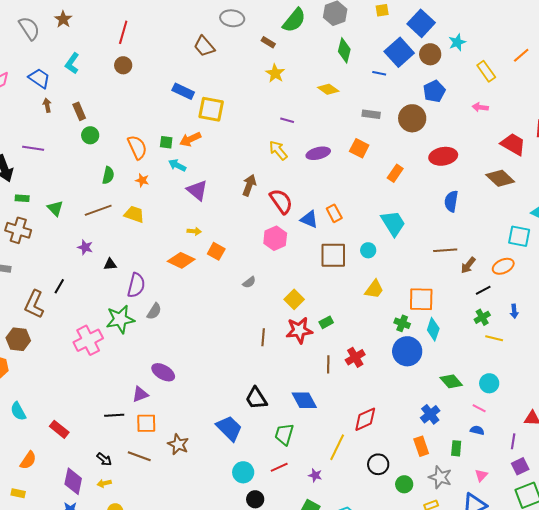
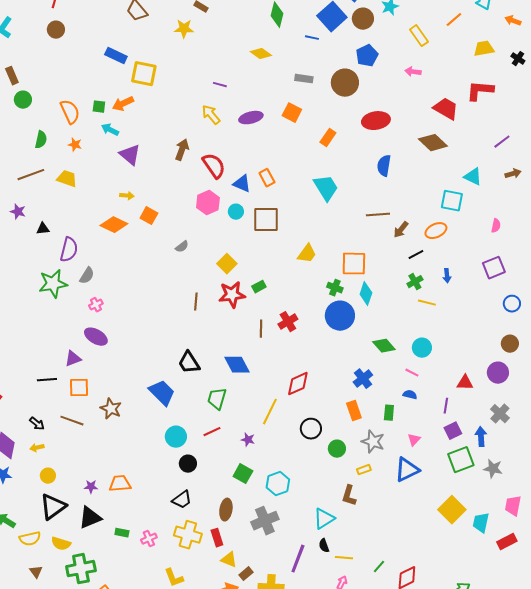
yellow star: (275, 73) -> (184, 29), moved, turned -30
cyan circle: (368, 250) -> (236, 212), moved
pink cross: (88, 340) -> (96, 305), moved, size x0.5

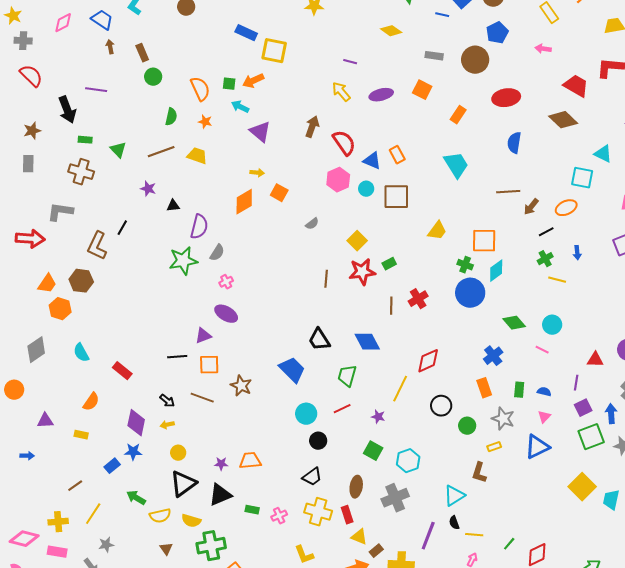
orange diamond: (114, 225) -> (244, 202), turned -56
cyan diamond: (366, 294) -> (496, 271), turned 35
blue semicircle: (410, 395) -> (544, 392), moved

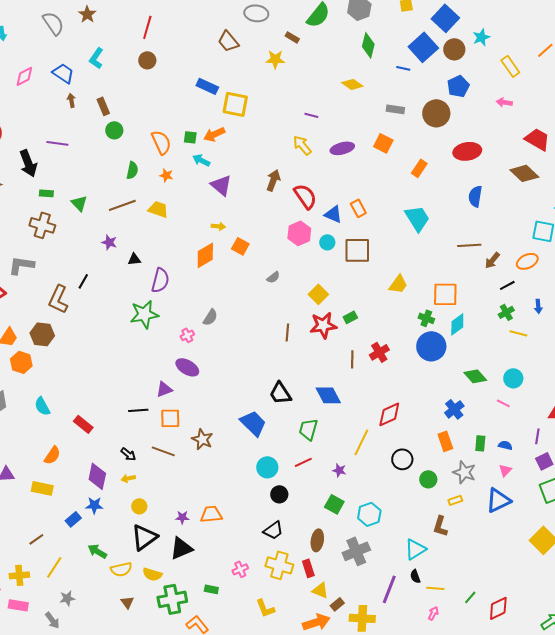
gray semicircle: (217, 253) -> (210, 317), moved
yellow rectangle: (81, 435) -> (42, 488), size x1.5
green rectangle: (252, 510) -> (211, 589), moved

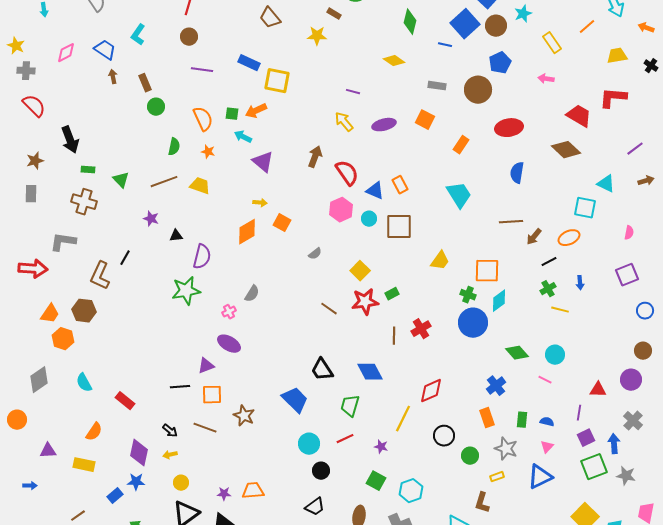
purple line: (57, 143) -> (202, 70), moved
brown line: (287, 332) -> (329, 309), turned -60

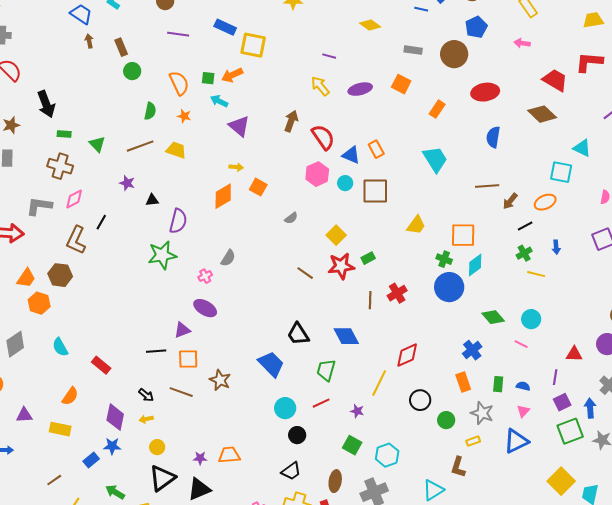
pink diamond: (66, 53) -> (74, 199), moved

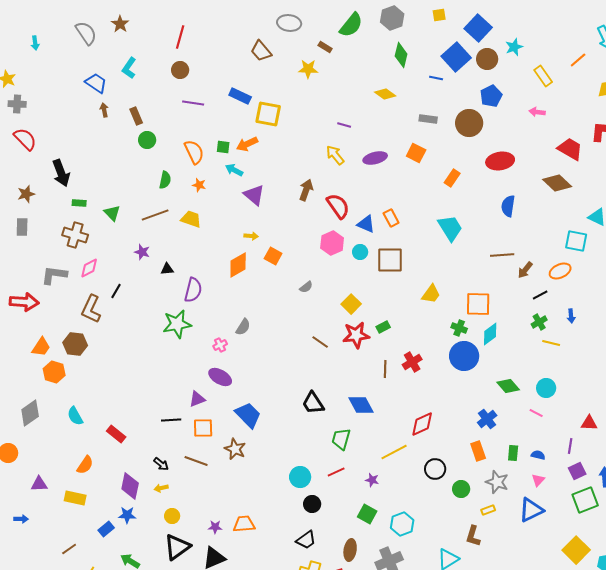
blue trapezoid: (271, 364) -> (248, 415), moved
yellow line: (379, 383) -> (394, 452), turned 36

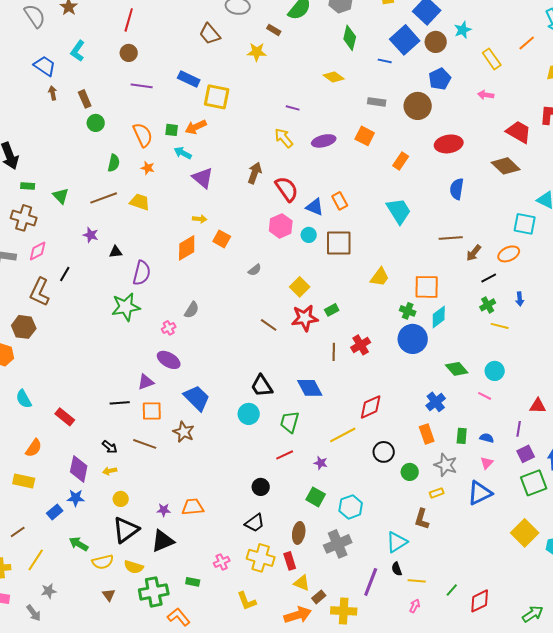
cyan circle: (300, 477) -> (249, 414), moved

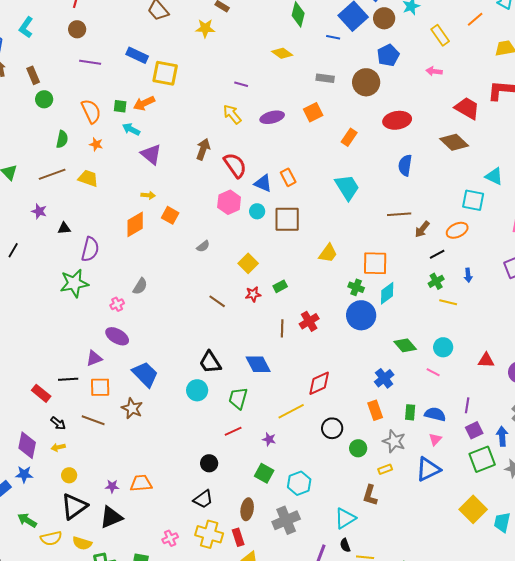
orange square: (365, 136) -> (313, 112), turned 36
red star: (305, 318) -> (253, 294), size x0.6
red triangle: (538, 406) -> (486, 360), moved
red rectangle: (65, 417) -> (41, 393), moved
blue semicircle: (487, 438) -> (435, 414), size x1.5

